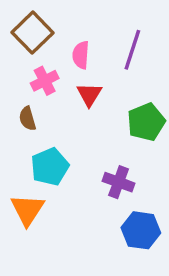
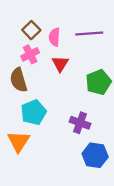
brown square: (33, 33) -> (31, 30), moved, size x0.7
purple line: (132, 50) -> (89, 34), turned 68
brown semicircle: (27, 119) -> (19, 80), size x1.5

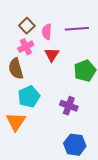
blue hexagon: (95, 155) -> (75, 145), moved

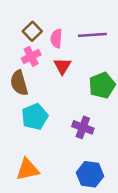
orange triangle: (16, 122) -> (28, 169), moved, turned 45

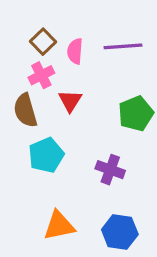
red triangle: (62, 66) -> (70, 101), moved
orange triangle: (28, 169) -> (59, 226), moved

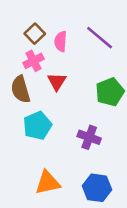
purple line: (123, 46) -> (100, 38), turned 44

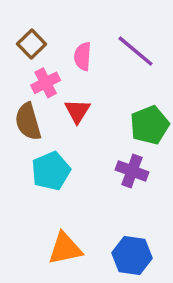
brown square: (35, 34) -> (32, 44), moved
purple cross: (89, 137) -> (132, 171), moved

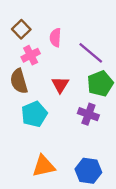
purple line: (136, 51) -> (91, 53), moved
red triangle: (77, 111) -> (60, 85), moved

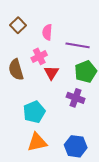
purple line: (91, 53) -> (78, 45), turned -30
pink cross: (31, 55) -> (39, 56), moved
cyan pentagon: (34, 114) -> (34, 112), moved

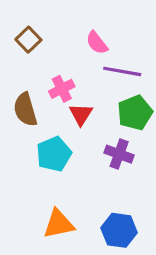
pink semicircle: (47, 32) -> (97, 43), moved, turned -42
cyan pentagon: (34, 112) -> (54, 154), moved

